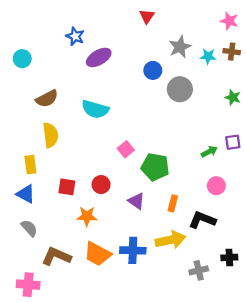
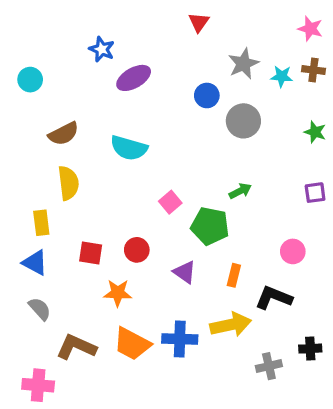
green arrow: (209, 152) -> (240, 191), moved

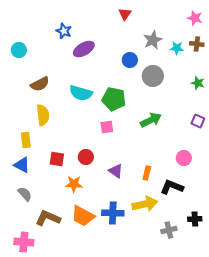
green arrow: (240, 191) -> (151, 120), size x1.5
purple square: (315, 193) -> (198, 121), turned 32
pink square: (170, 202) -> (107, 127), turned 32
green pentagon: (210, 226) -> (114, 99), moved

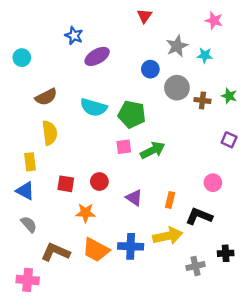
pink star: (195, 18) -> (214, 21), moved
brown cross: (197, 44) -> (202, 100), moved
green arrow: (151, 120) -> (153, 150), moved

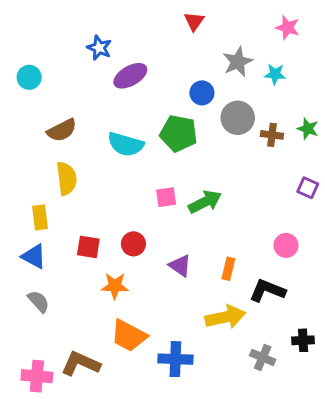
green pentagon: (132, 114) -> (179, 133), moved
blue cross: (131, 246) -> (175, 359), moved
brown L-shape: (55, 252) -> (81, 364), moved
gray cross: (195, 266) -> (263, 357), turned 36

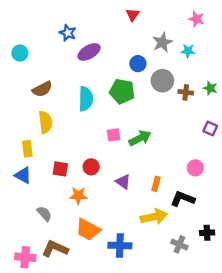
cyan semicircle: (126, 144) -> (86, 99), turned -105
gray semicircle: (39, 301) -> (44, 214), moved

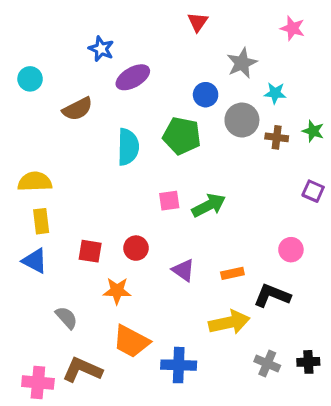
cyan star: (188, 51) -> (275, 93), moved
brown semicircle: (42, 89) -> (77, 109), moved
yellow semicircle: (45, 122) -> (35, 182), moved, turned -85
orange rectangle: (156, 184) -> (232, 273), turned 64
black cross: (207, 233) -> (308, 362), moved

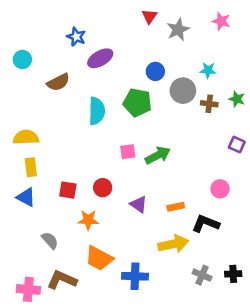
gray star: (242, 63) -> (178, 30), moved

